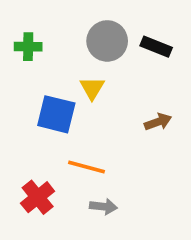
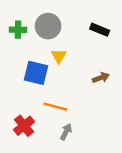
gray circle: (107, 41) -> (48, 26), moved
gray arrow: (103, 207) -> (66, 132), turned -70

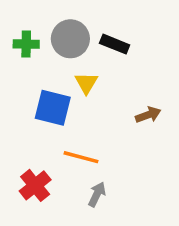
black rectangle: (100, 30) -> (115, 44), moved

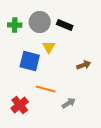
gray arrow: (97, 194) -> (69, 103), moved, turned 32

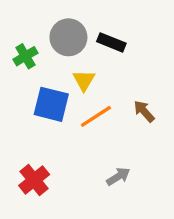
green cross: (15, 25) -> (25, 56), moved, turned -32
brown arrow: (84, 65) -> (144, 111), turned -112
orange line: (46, 89) -> (96, 116), moved, turned -48

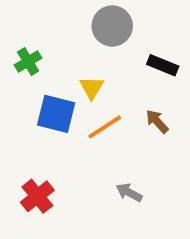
gray circle: (68, 37) -> (112, 26), moved
black rectangle: (111, 42) -> (163, 65), moved
gray arrow: (118, 177) -> (129, 192), turned -120

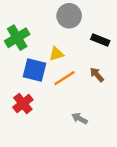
green cross: (28, 62) -> (17, 38), size x1.5
yellow triangle: (92, 88) -> (56, 54), turned 42
red cross: (37, 196) -> (23, 104), moved

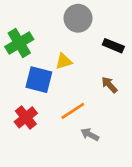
orange line: (65, 78) -> (73, 111), moved

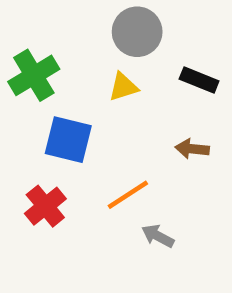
yellow triangle: (64, 61) -> (123, 87), moved
brown arrow: (109, 85) -> (192, 149), turned -42

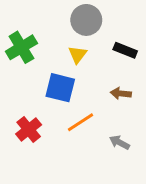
yellow triangle: (123, 87) -> (78, 55), turned -36
blue square: (68, 140) -> (60, 88), moved
gray arrow: (158, 236) -> (119, 142), moved

